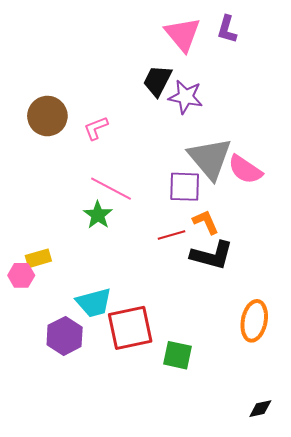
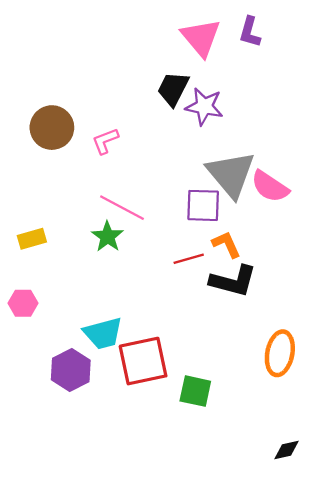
yellow rectangle: (38, 258) -> (32, 239), moved

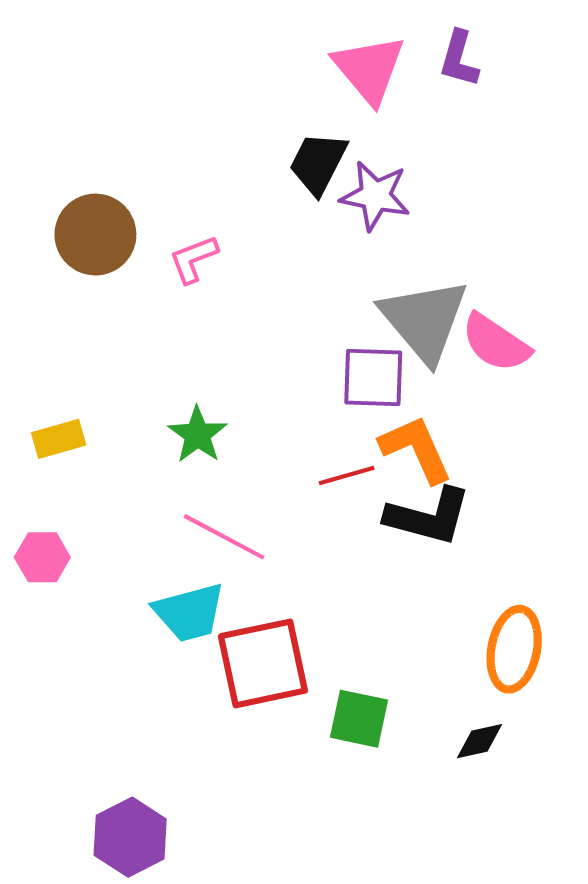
pink line: (122, 208) -> (224, 537), moved
orange L-shape: (226, 244) -> (416, 449), size x1.4
purple hexagon: (71, 370) -> (130, 837), moved
black diamond: (287, 450) -> (479, 741), moved

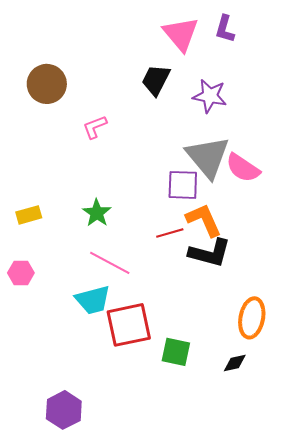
purple star: (375, 196) -> (210, 96), moved
brown circle: (95, 235) -> (47, 84), moved

